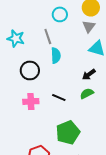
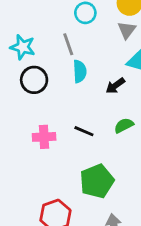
black circle: (30, 70) -> (34, 80), moved
black arrow: (89, 74) -> (115, 86), moved

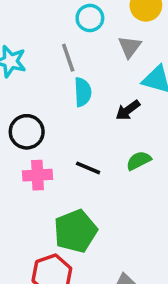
gray triangle: (127, 30) -> (130, 47), moved
black circle: (34, 80) -> (27, 132), moved
green pentagon: (97, 181) -> (75, 231), moved

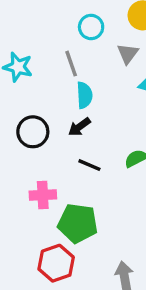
black arrow: (128, 110) -> (79, 127), moved
pink cross: (38, 175) -> (43, 195), moved
green pentagon: (75, 231) -> (78, 223), turned 30

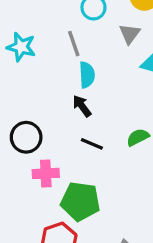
black arrow: (79, 127) -> (82, 106), turned 90
black circle: (33, 132) -> (26, 137), moved

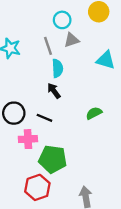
gray triangle: (130, 34) -> (72, 40), moved, turned 35
black line: (92, 144) -> (44, 118), moved

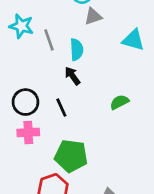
gray line: (48, 46) -> (49, 40), moved
black line: (44, 118) -> (61, 108), turned 42
pink cross: (28, 139) -> (28, 132), moved

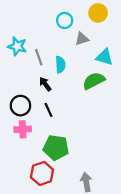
gray triangle: (93, 16) -> (82, 39), moved
black arrow: (72, 76) -> (45, 84), moved
green semicircle: (119, 102) -> (94, 81), moved, size x1.5

